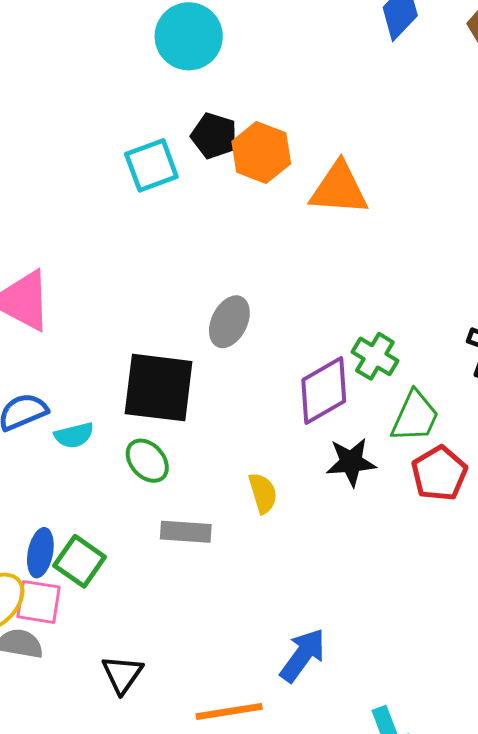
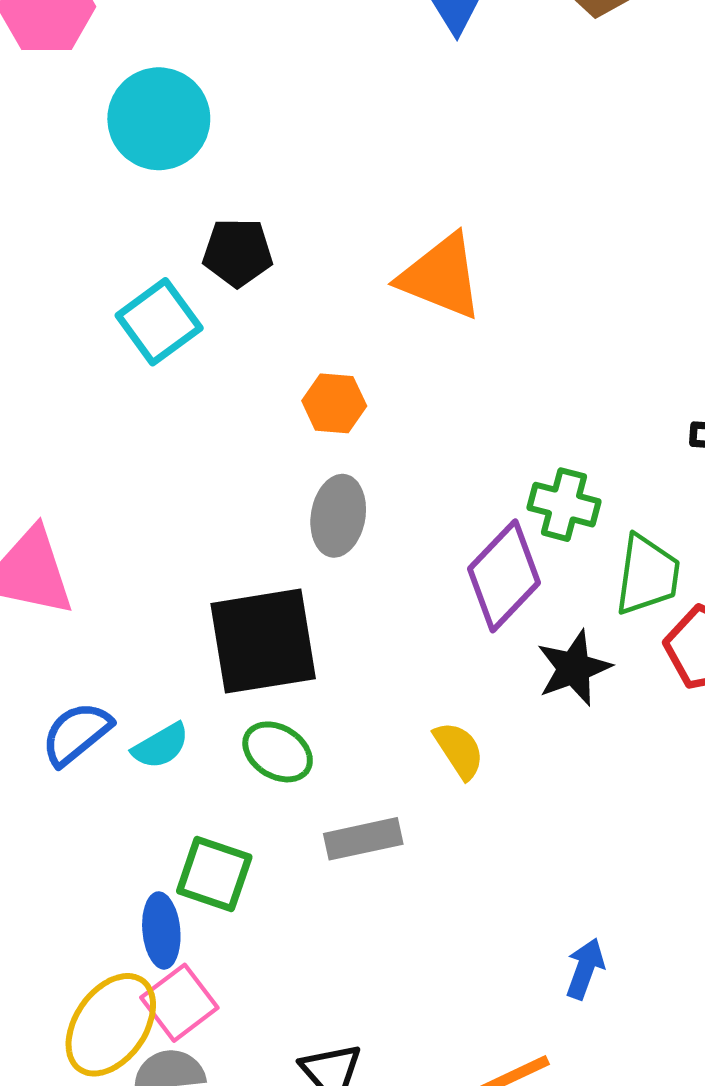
orange hexagon: (261, 153) -> (334, 403), moved, size x0.7
orange triangle: (339, 189) -> (441, 277), turned 34
green square: (80, 561) -> (214, 874), moved
pink square: (39, 602) -> (179, 1003), turned -30
blue arrow: (303, 655) -> (585, 969), size x0.7

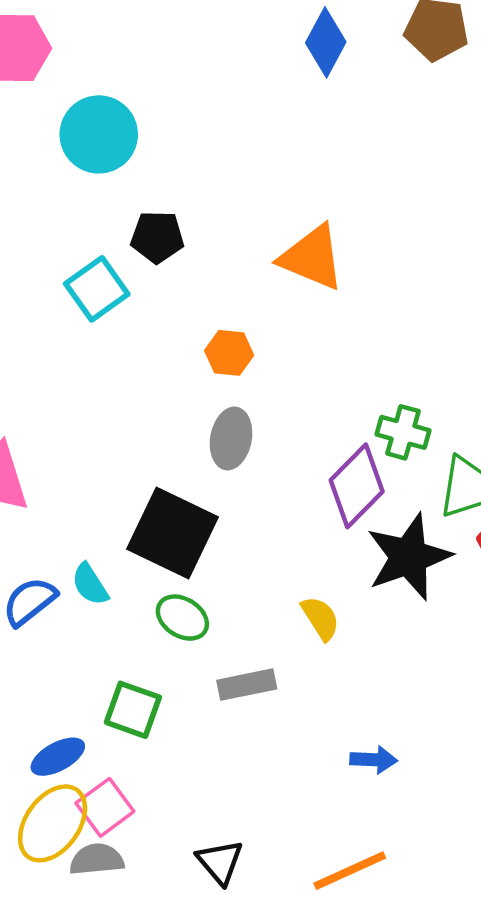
black square: (263, 641) -> (173, 533), turned 34
black star: (574, 668) -> (409, 557), size x1.5
cyan semicircle: (161, 746) -> (90, 584), moved, turned 87
blue ellipse: (161, 930) -> (58, 757), moved, turned 66
blue arrow: (585, 969) -> (374, 760), moved, turned 72

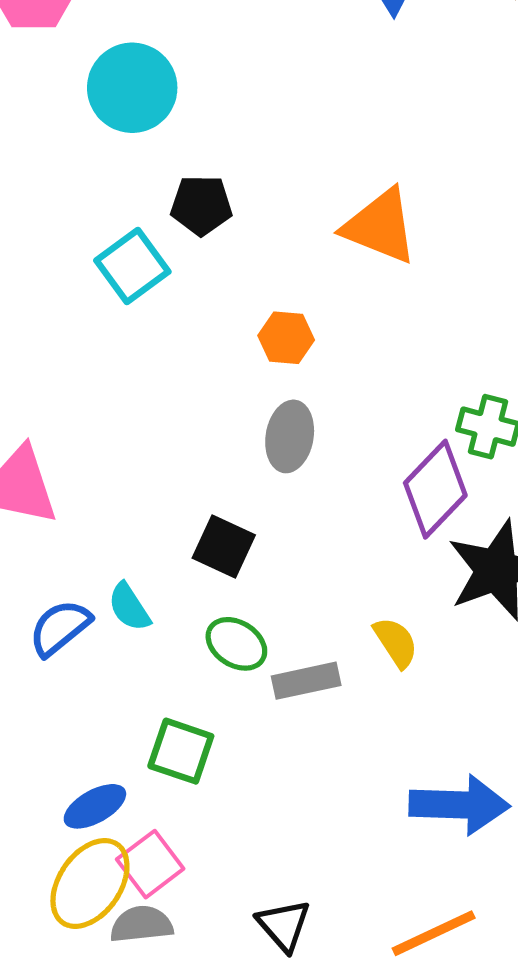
black square: (173, 533) -> (224, 546), size x0.6
gray rectangle: (247, 685) -> (306, 681), moved
blue arrow: (374, 760) -> (459, 805), size x1.8

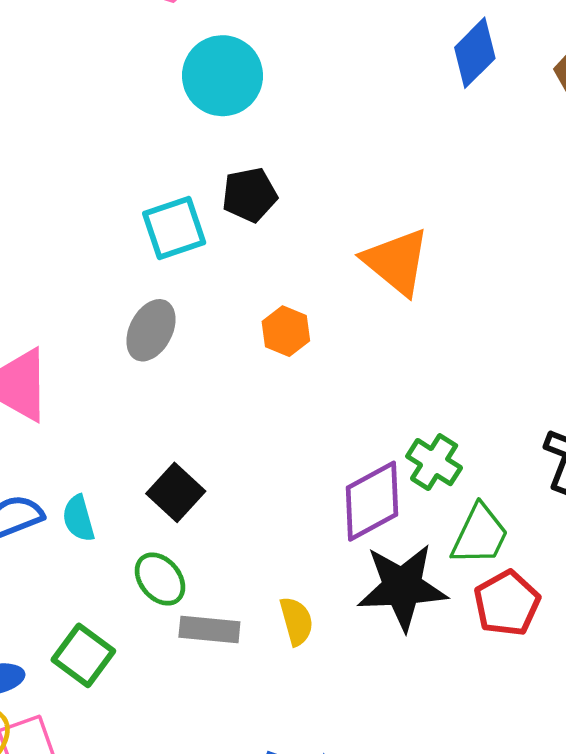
black pentagon: (201, 205) -> (250, 195), turned -30
gray ellipse: (290, 436) -> (151, 330), moved

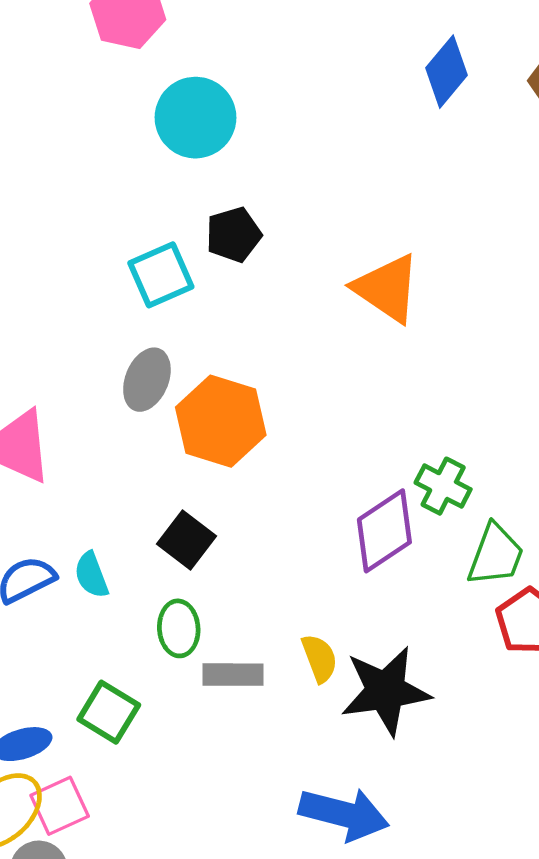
orange hexagon: (286, 331) -> (221, 421), moved, size x1.8
green ellipse: (160, 579) -> (179, 628), turned 42
black star: (402, 587) -> (386, 691), moved

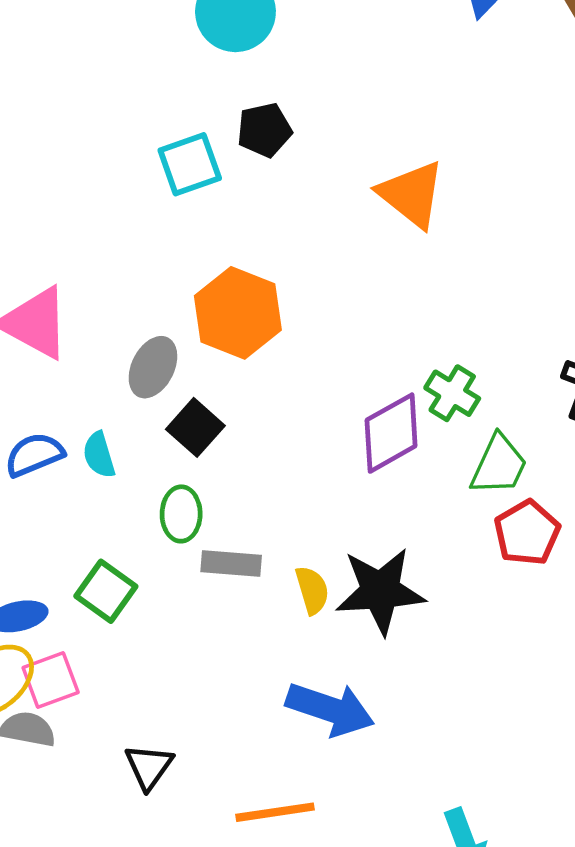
gray ellipse: (147, 380) -> (153, 367), moved
yellow semicircle: (320, 658) -> (312, 590), moved

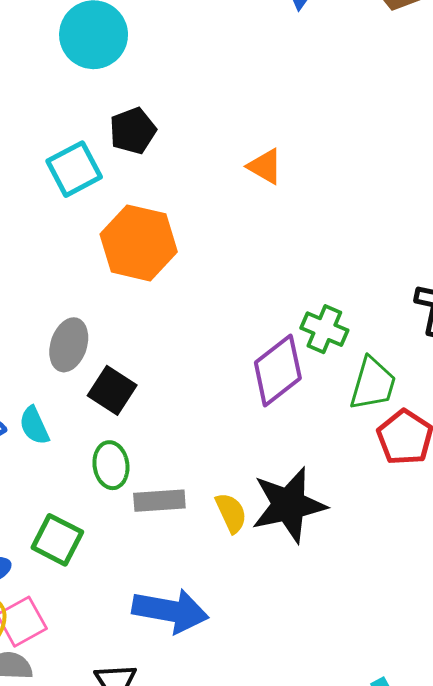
orange triangle: (412, 194) -> (265, 166), size x0.6
orange hexagon: (238, 313) -> (139, 243), moved
blue arrow: (330, 709) -> (170, 611), moved

